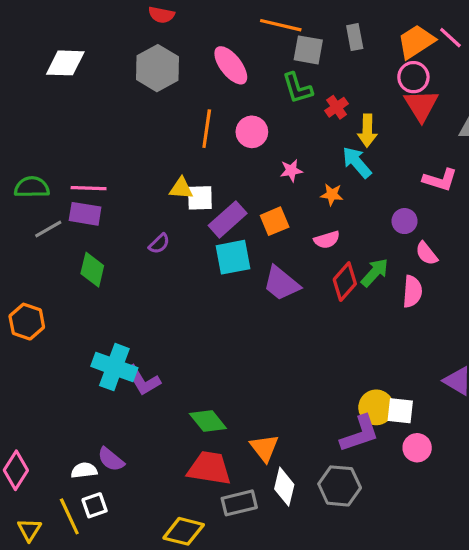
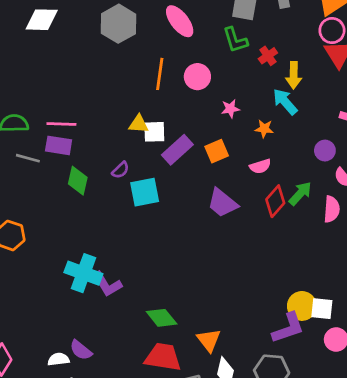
gray line: (48, 229) -> (28, 158), turned 45
cyan square: (233, 257) -> (145, 192), moved
green diamond: (92, 270) -> (78, 181), moved

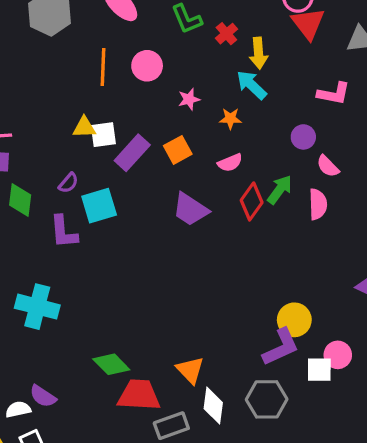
purple L-shape: (107, 284) -> (64, 232), moved, turned 32
white square: (322, 309) -> (319, 370), moved
green diamond: (162, 318) -> (111, 364), moved

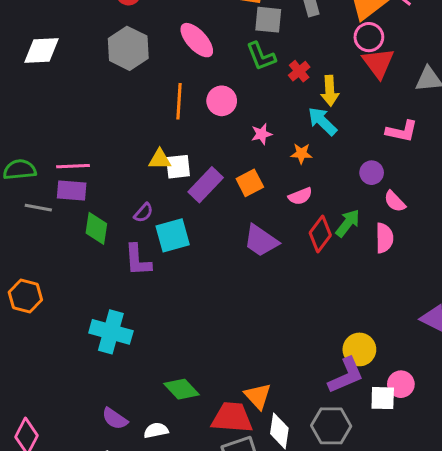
red trapezoid: (139, 395) -> (232, 418), moved
white semicircle: (18, 409) -> (156, 430), moved

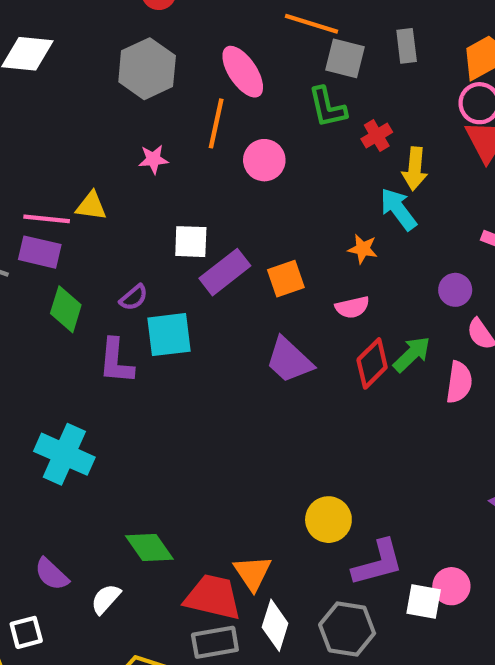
orange line: (179, 101) -> (216, 123), moved
pink star: (262, 134) -> (153, 159), moved
yellow triangle: (160, 159) -> (91, 206), moved
yellow circle: (359, 349) -> (328, 520), moved
white semicircle: (156, 430) -> (106, 599), turned -45

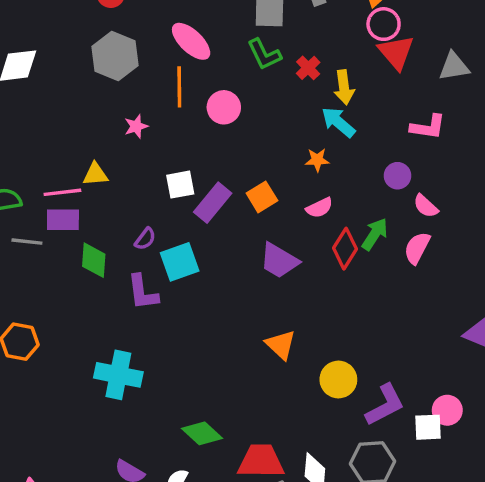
pink semicircle: (459, 382) -> (417, 248), turned -148
orange triangle: (253, 573) -> (281, 345), moved

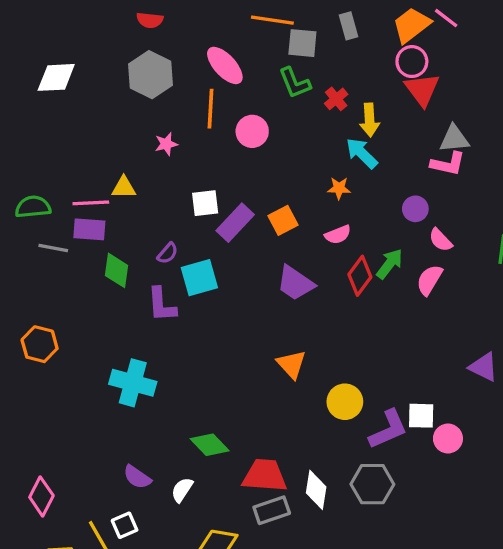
gray triangle: (454, 66) -> (454, 139), moved
white square: (428, 427) -> (421, 416), moved

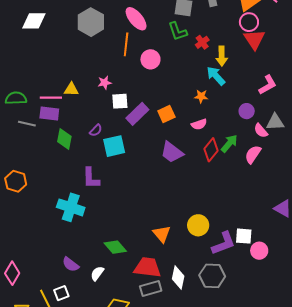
gray triangle: (454, 139) -> (275, 122), moved
pink star: (166, 144) -> (105, 83), moved
pink L-shape: (448, 164) -> (268, 85), turned -45
purple L-shape: (162, 305) -> (91, 178), moved
orange triangle: (291, 364) -> (162, 234), moved

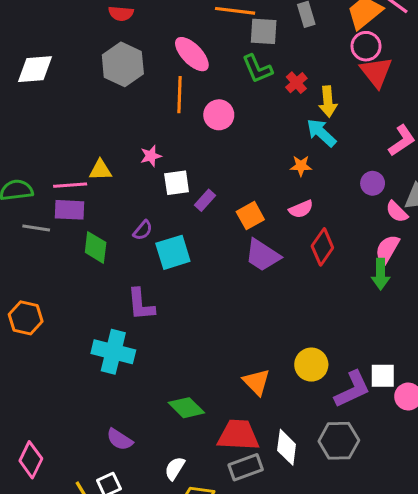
purple rectangle: (137, 114) -> (205, 200), size x0.6
orange square: (166, 114) -> (250, 216), moved
green arrow: (229, 143) -> (381, 274), moved, turned 144
white semicircle: (97, 273) -> (175, 468), moved

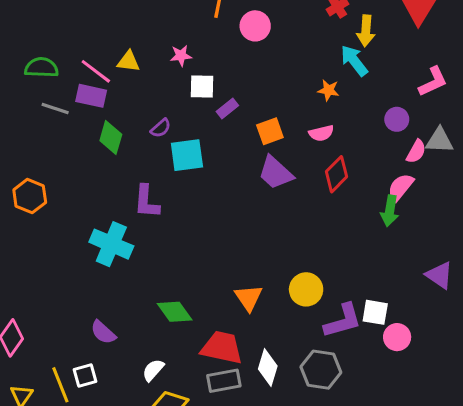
pink line: (70, 185) -> (96, 71), turned 32
pink semicircle: (397, 212) -> (416, 152), turned -115

